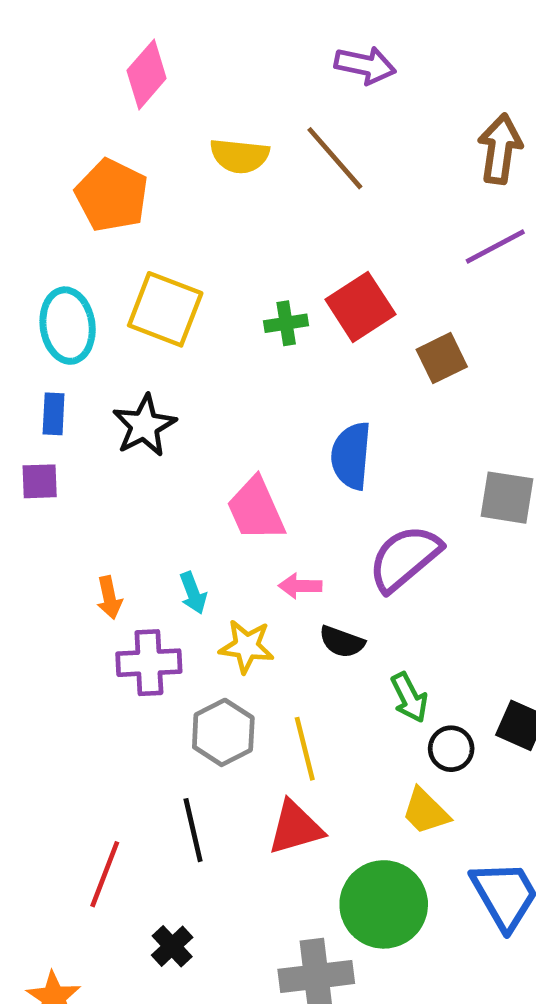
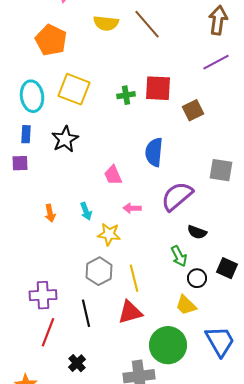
red square: (360, 307) -> (158, 88), turned 36
pink trapezoid: (256, 509) -> (113, 175), size x0.7
black semicircle: (342, 642) -> (197, 232), moved
purple cross: (149, 663) -> (43, 295), moved

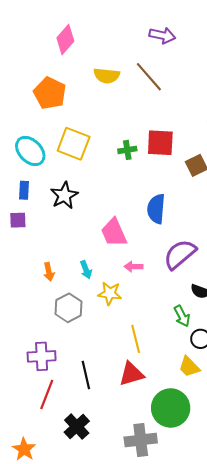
cyan ellipse: (32, 96) -> (30, 151), turned -36
pink trapezoid: (113, 175) -> (114, 233), size x1.4
gray hexagon: (99, 271) -> (68, 308), moved
black cross: (77, 363) -> (77, 427), size x1.4

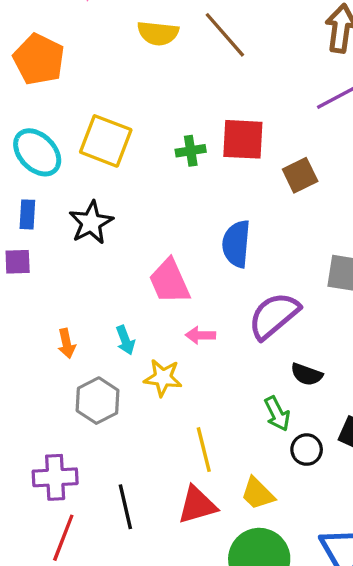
orange pentagon: (50, 93) -> (39, 59), moved
yellow trapezoid: (189, 367) -> (258, 494), moved

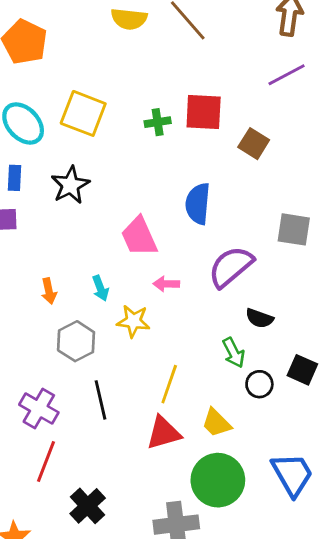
brown square: (300, 175) -> (254, 144), turned -32
yellow line: (204, 450) -> (169, 384), turned 33
purple cross: (55, 477) -> (39, 409), turned 33
black line: (125, 507) -> (100, 400), moved

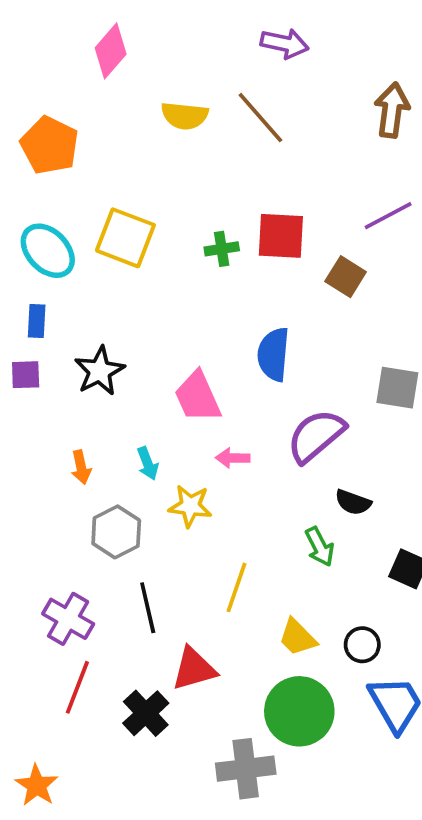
purple line: (287, 75) -> (388, 216), moved
black star: (70, 185) -> (100, 371), moved
black circle: (259, 384) -> (362, 645), moved
red triangle: (163, 433) -> (194, 669), moved
black cross: (88, 506) -> (146, 713), moved

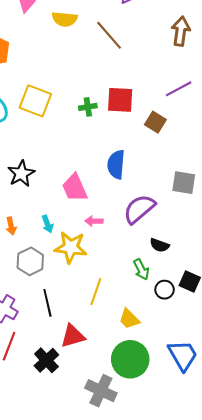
yellow semicircle: (185, 116) -> (65, 19), moved
yellow star: (190, 506) -> (71, 247), size x1.4
black circle: (362, 645) -> (165, 290), moved
gray cross: (246, 769) -> (101, 391), turned 32

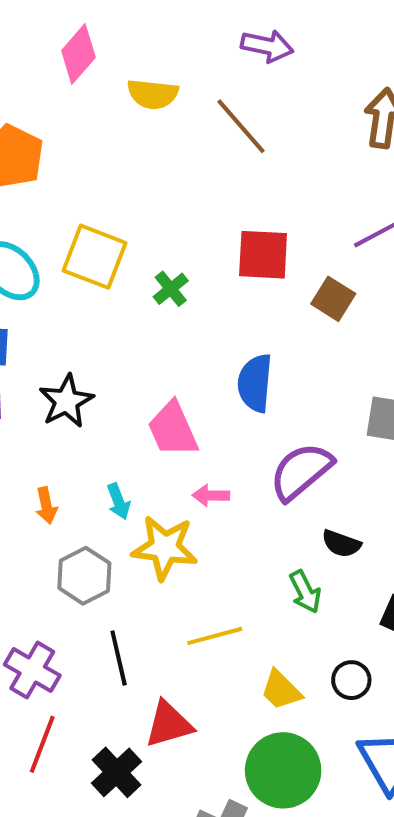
green cross: (88, 107) -> (171, 289), moved, turned -30
black circle: (165, 290) -> (351, 680), moved
yellow line: (96, 292) -> (215, 636), turned 56

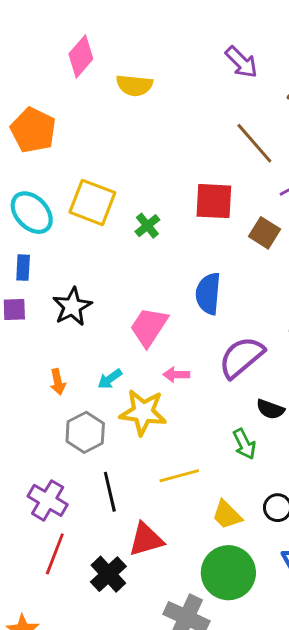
purple arrow: (267, 46) -> (241, 62), moved, turned 33
brown line: (241, 126) -> (254, 143), moved
pink trapezoid: (173, 429) -> (149, 327), turned 57
cyan arrow: (119, 501) -> (110, 379), turned 75

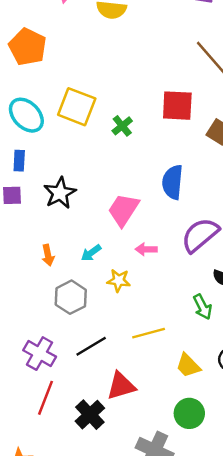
yellow star: (143, 412) -> (119, 280), size x0.6
black line: (110, 492) -> (91, 346), turned 72
green circle: (228, 573) -> (189, 413), size x0.7

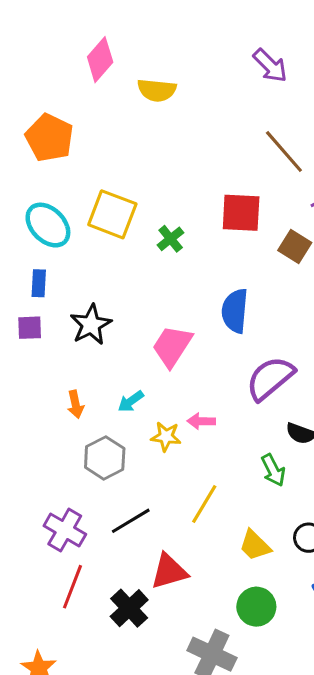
pink arrow: (146, 249) -> (201, 421), moved
yellow line: (149, 333) -> (204, 504), turned -44

